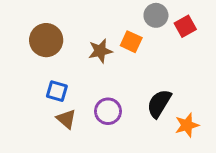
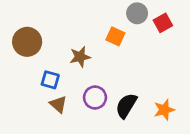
brown circle: (46, 40) -> (27, 42), moved
brown star: (100, 51) -> (80, 57), moved
black semicircle: (159, 104) -> (126, 106), moved

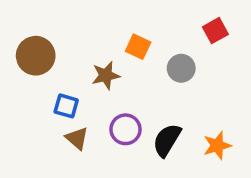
gray circle: (137, 13) -> (181, 68), moved
orange square: (115, 36) -> (138, 47), moved

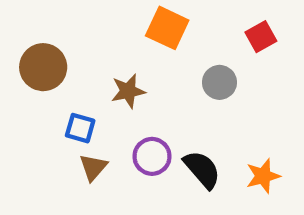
orange square: (138, 47) -> (167, 28), moved, size x1.4
brown triangle: (77, 138) -> (93, 167), turned 30
black semicircle: (167, 140) -> (202, 169), turned 108

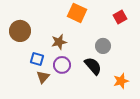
gray circle: (219, 82) -> (103, 46), moved
purple circle: (152, 156) -> (62, 65), moved
black semicircle: (202, 169) -> (93, 66), moved

